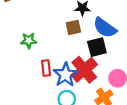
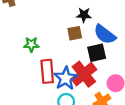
red rectangle: (46, 68) -> (47, 71), size x1.5

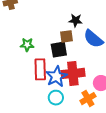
black square: (97, 53) -> (59, 50), moved
red cross: (84, 74) -> (73, 73), turned 30

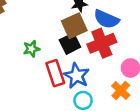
brown square: (66, 36) -> (74, 26), size x1.5
red cross: (73, 73) -> (102, 43), moved

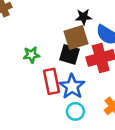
black square: (70, 44) -> (70, 54), turned 36

